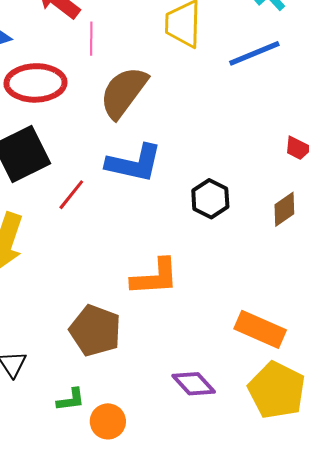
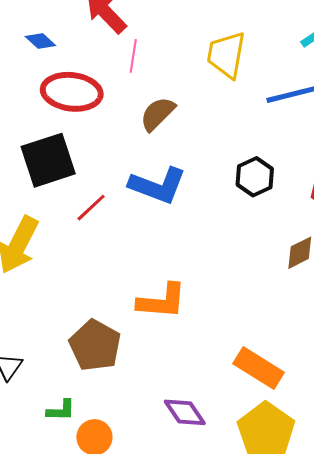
brown semicircle: (124, 92) -> (158, 114), size x0.7
black hexagon: (210, 199) -> (255, 177), moved

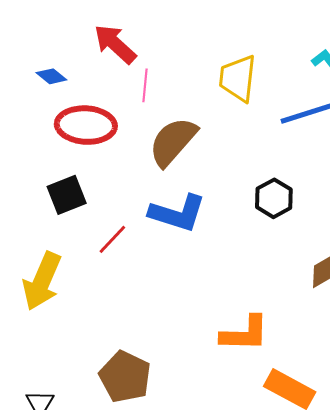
brown semicircle: (158, 114) -> (173, 142), size x1.4
black square: (48, 160) -> (67, 195), size x0.7
orange L-shape: (162, 301) -> (245, 334), moved

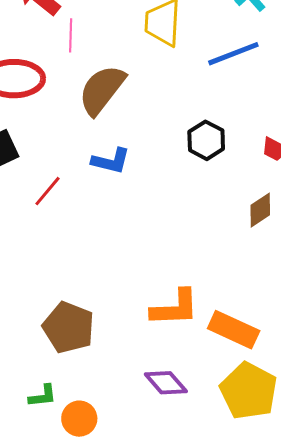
blue L-shape: (178, 213) -> (111, 161), size x0.7
orange L-shape: (245, 334) -> (175, 308), moved

